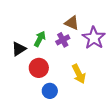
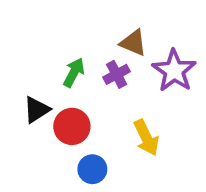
black triangle: (19, 49) -> (37, 110), moved

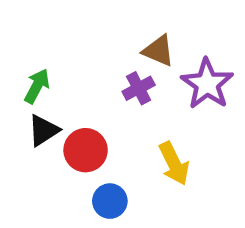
green arrow: (74, 73) -> (37, 86), moved

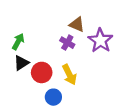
purple cross: (139, 88) -> (67, 43), turned -32
yellow arrow: (174, 163) -> (69, 75), moved

